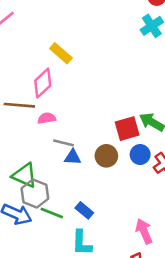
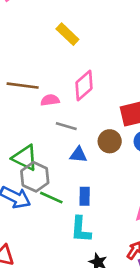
pink diamond: (43, 83) -> (84, 86), moved
blue triangle: (73, 157) -> (78, 155), moved
blue rectangle: (84, 210) -> (85, 196), turned 48

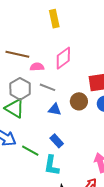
yellow rectangle: (67, 34) -> (54, 19), turned 30
gray hexagon: (35, 177) -> (20, 89), moved
blue rectangle: (85, 196) -> (57, 141), turned -48
green line: (51, 198) -> (30, 151), moved

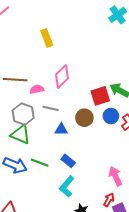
green line: (30, 151) -> (40, 163), moved
cyan L-shape: (52, 165) -> (67, 186), turned 40

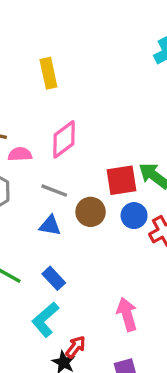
gray line: (51, 108) -> (54, 191), moved
red arrow: (109, 200) -> (76, 347), moved

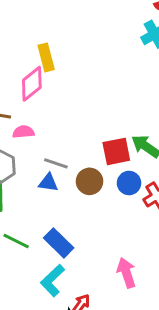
pink diamond: (64, 139) -> (32, 84), moved
blue triangle: (50, 225) -> (48, 183), moved
blue rectangle: (54, 278) -> (59, 243), size x1.4

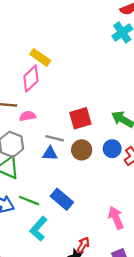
yellow rectangle: (46, 57) -> (40, 57), turned -36
red square: (116, 151) -> (80, 118), moved
cyan L-shape: (53, 281) -> (39, 229), moved

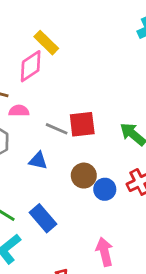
gray line: (55, 138) -> (57, 129), moved
blue circle: (112, 149) -> (105, 189), moved
brown circle: (82, 150) -> (84, 176), moved

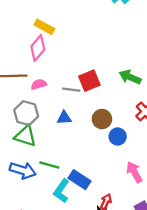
blue circle: (105, 189) -> (118, 136), moved
blue rectangle: (43, 218) -> (79, 180), moved

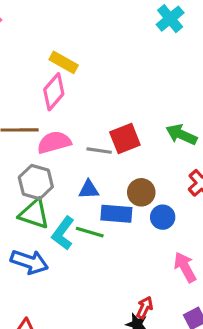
pink semicircle: (39, 84) -> (54, 142), size x1.5
green line: (49, 165) -> (90, 232), moved
blue rectangle: (79, 180) -> (116, 214), moved, turned -30
cyan L-shape: (61, 191) -> (63, 233), moved

